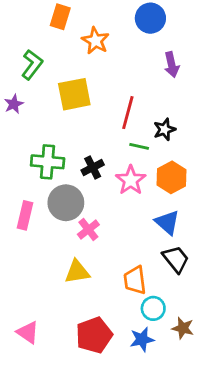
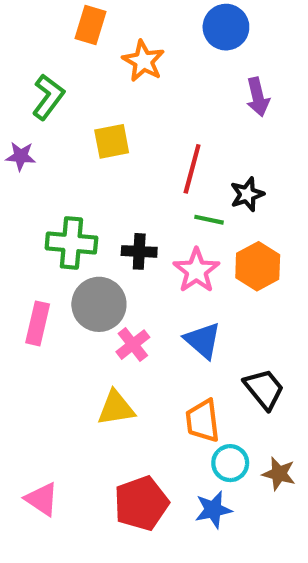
yellow square: (74, 94) -> (112, 141), size x0.7
purple star: (14, 104) -> (21, 156), turned 30
black cross: (93, 167) -> (139, 251), turned 30
blue triangle: (167, 222) -> (203, 340), moved
brown star: (183, 328) -> (279, 474), moved

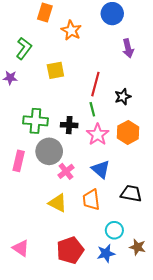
green line: (209, 220) -> (92, 109), moved, turned 64
black trapezoid: (264, 389) -> (131, 193), turned -40
yellow triangle: (116, 408) -> (58, 203), turned 36
orange trapezoid: (203, 421) -> (91, 200), moved
brown star: (279, 474) -> (138, 247), moved

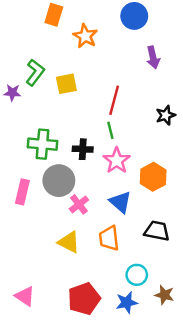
green L-shape: (24, 48) -> (35, 73), moved
black star: (123, 97) -> (166, 115), moved
orange hexagon: (128, 132) -> (153, 177), moved

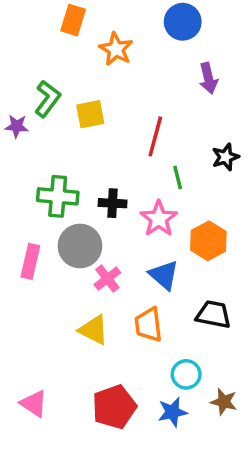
green line: (110, 130) -> (178, 178), moved

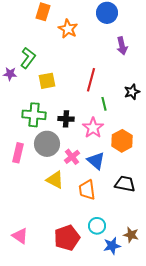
yellow square: (90, 114) -> (47, 81), moved
pink cross: (107, 279) -> (72, 157), moved
yellow triangle: (94, 330) -> (55, 180), moved
cyan circle: (186, 374) -> (97, 226), moved
blue star: (172, 412) -> (112, 246), moved

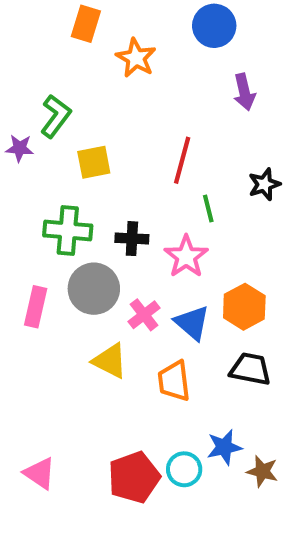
orange hexagon: (122, 141) -> (244, 307), moved
cyan circle: (97, 226) -> (184, 469), moved
blue star: (112, 246) -> (224, 447), moved

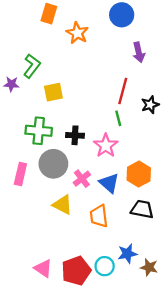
red line: (182, 160) -> (123, 91), moved
pink triangle: (40, 473) -> (43, 268), moved

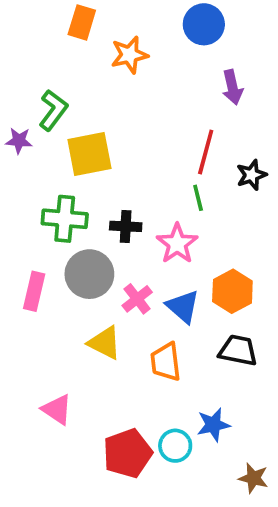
orange star: (77, 33) -> (129, 55), turned 30
yellow square: (53, 92) -> (89, 154), size x1.4
brown star: (149, 267) -> (253, 478), moved
pink triangle: (43, 268) -> (57, 409), moved

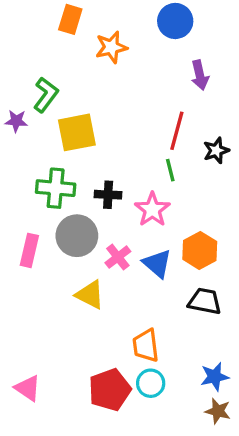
orange trapezoid: (166, 362) -> (146, 346), moved
pink triangle: (57, 409) -> (28, 388), moved
blue star: (213, 425) -> (215, 377), moved

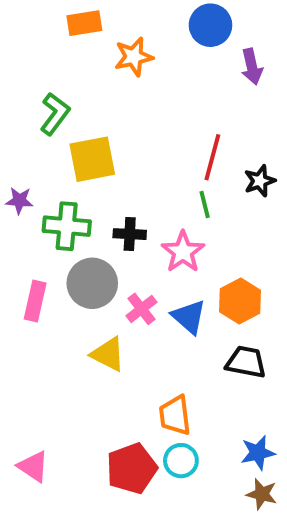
orange rectangle: (70, 19) -> (84, 23), turned 64
purple arrow: (200, 75) -> (252, 67), moved
purple star: (16, 121) -> (19, 201), moved

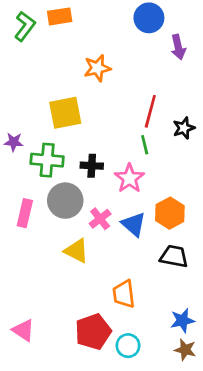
orange star: (134, 57) -> (97, 68), moved
green L-shape: (55, 114) -> (25, 26), moved
cyan circle: (181, 461) -> (128, 346), moved

